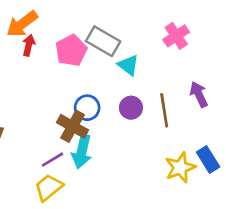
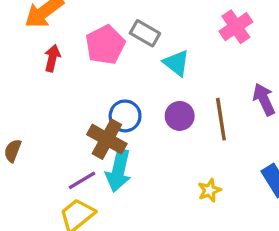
gray rectangle: (103, 41) -> (145, 33), size x0.7
red arrow: (29, 45) -> (52, 58), moved
yellow star: (180, 168) -> (209, 190), moved, size x0.6

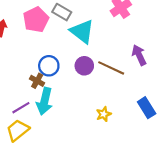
cyan triangle: (176, 63) -> (82, 31), size x1.4
brown line: (221, 119) -> (111, 68), turned -56
brown cross: (107, 139) -> (37, 81), size x0.6

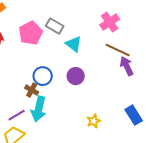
cyan triangle: (82, 31) -> (74, 44), size x0.7
brown line: (111, 68) -> (118, 50), moved

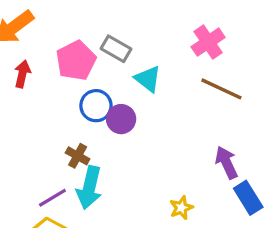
purple arrow: (127, 66) -> (226, 163), moved
blue circle: (43, 76) -> (96, 106), moved
purple circle: (76, 76) -> (121, 119), moved

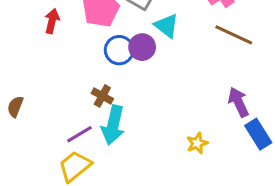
purple circle: (121, 119) -> (142, 47), moved

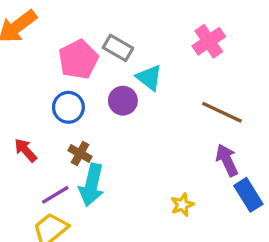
red arrow: (52, 21) -> (26, 150), moved, turned -55
brown line: (234, 35) -> (222, 112), moved
blue circle: (119, 50) -> (68, 107), moved

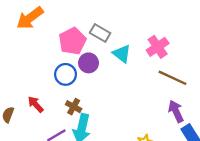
pink cross: (209, 41) -> (158, 47), moved
purple circle: (123, 101) -> (89, 63), moved

